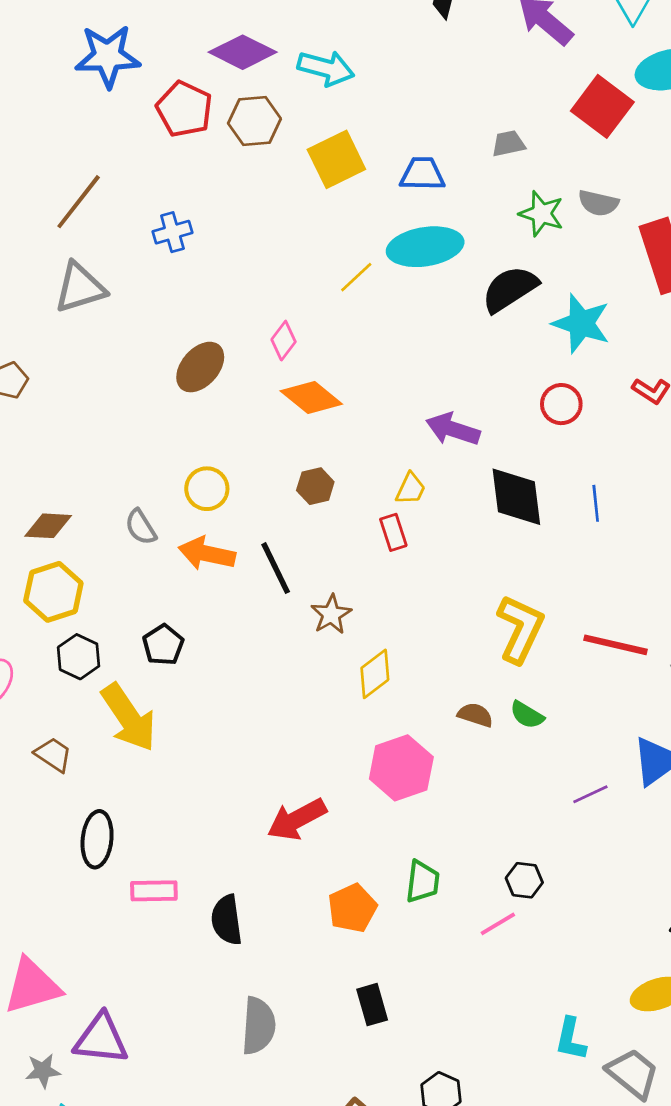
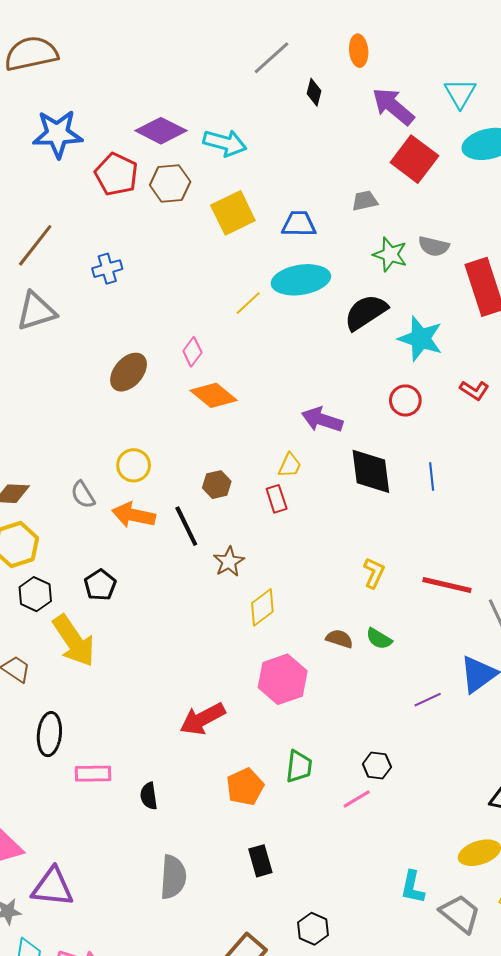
red square: (602, 106) -> (414, 159), moved
brown hexagon: (315, 486) -> (217, 485), moved
yellow L-shape: (520, 629) -> (374, 573), size x0.6
black semicircle: (227, 920) -> (149, 796), size x0.7

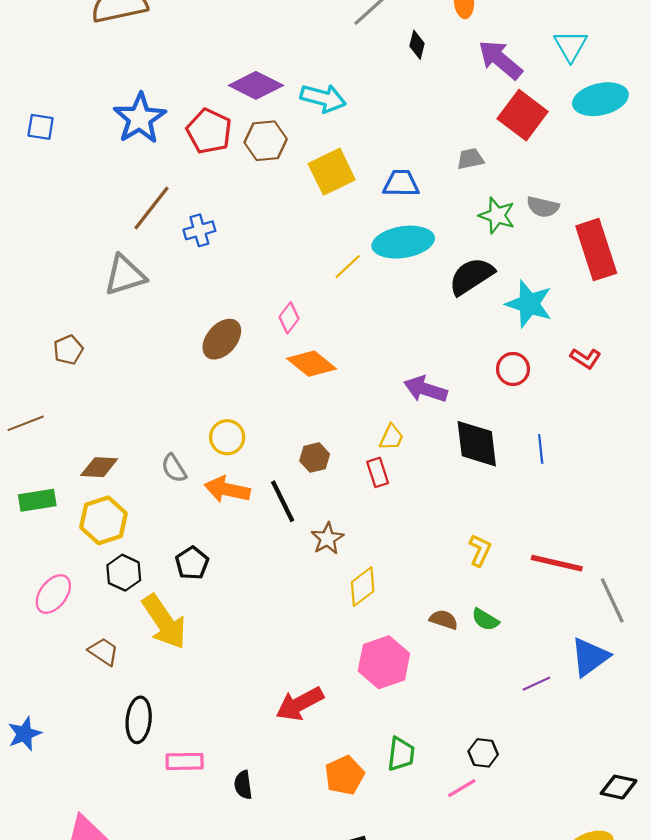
blue star: (58, 134) -> (140, 118), moved, turned -30
brown line: (35, 245) -> (151, 208), moved

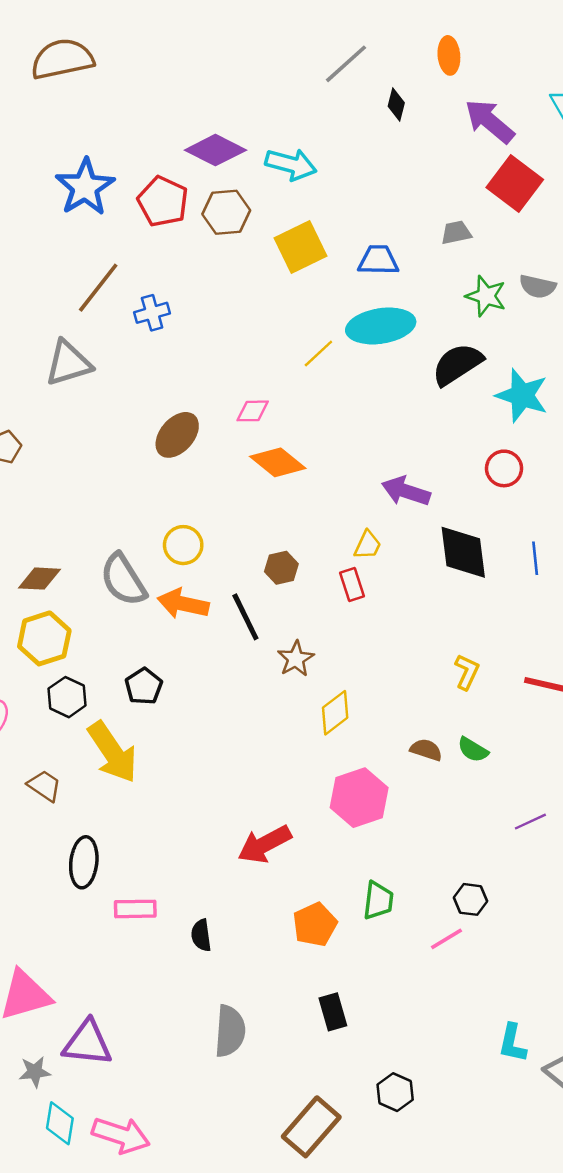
pink diamond: (289, 318) -> (253, 411), turned 52
gray semicircle: (174, 468) -> (123, 580), size x1.6

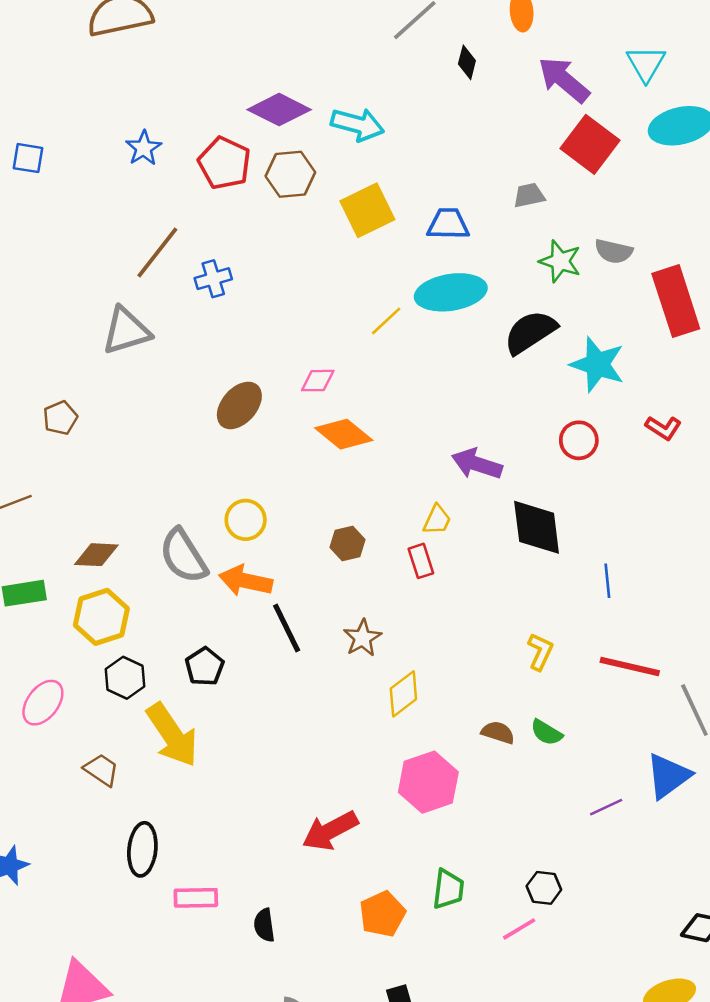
blue star: (85, 187) -> (144, 148), size x0.6
blue line: (535, 558) -> (607, 581), moved
black line: (245, 617) -> (287, 628), moved

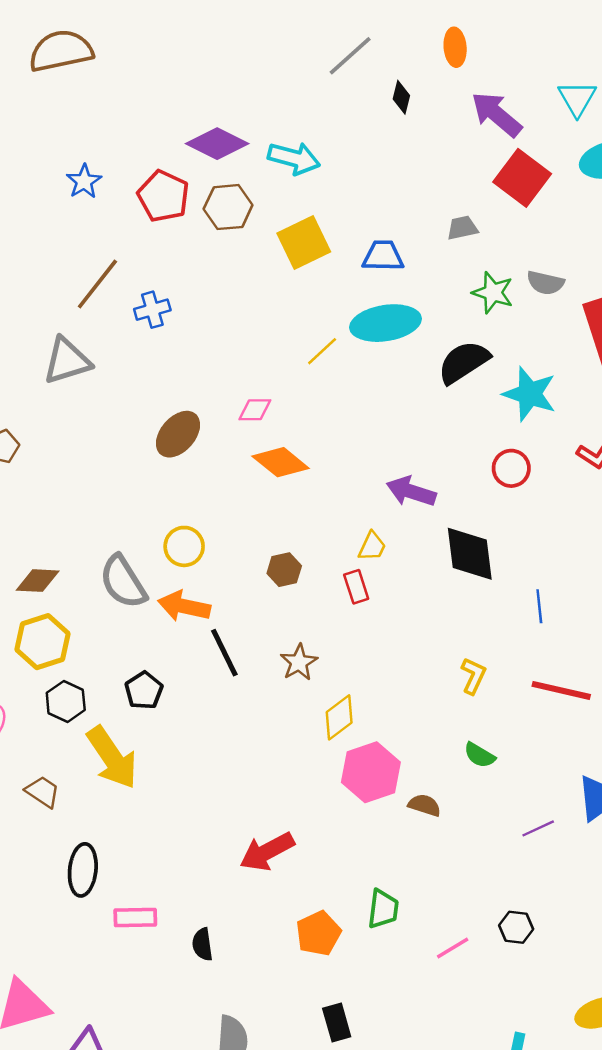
brown semicircle: (498, 732) -> (425, 805), moved
pink hexagon: (428, 782) -> (371, 772), moved
black hexagon: (544, 888) -> (516, 927), moved

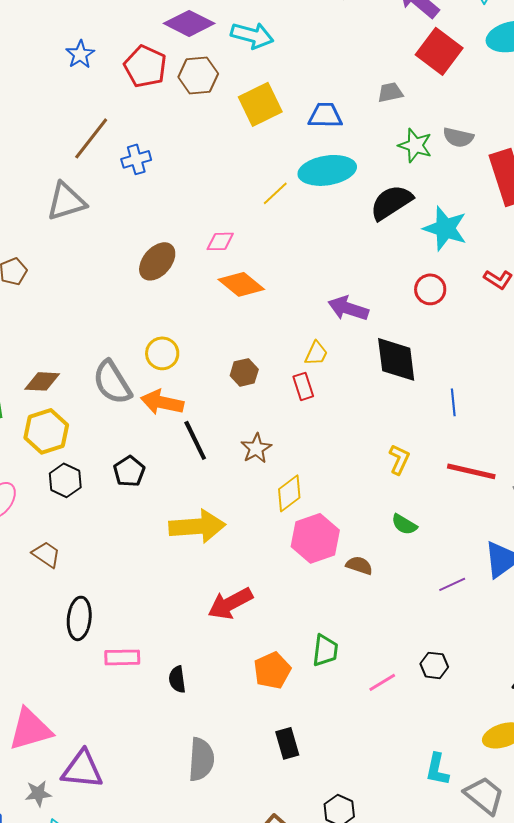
yellow arrow: (112, 758) -> (197, 526), moved, turned -60

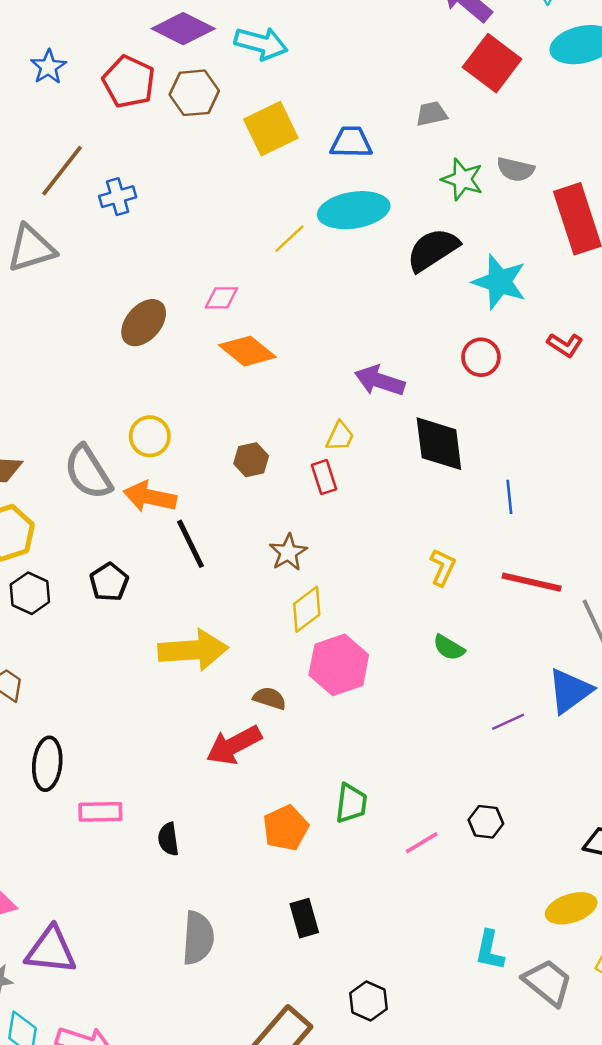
brown star: (256, 448) -> (288, 552), moved
brown semicircle: (359, 565) -> (270, 698), moved

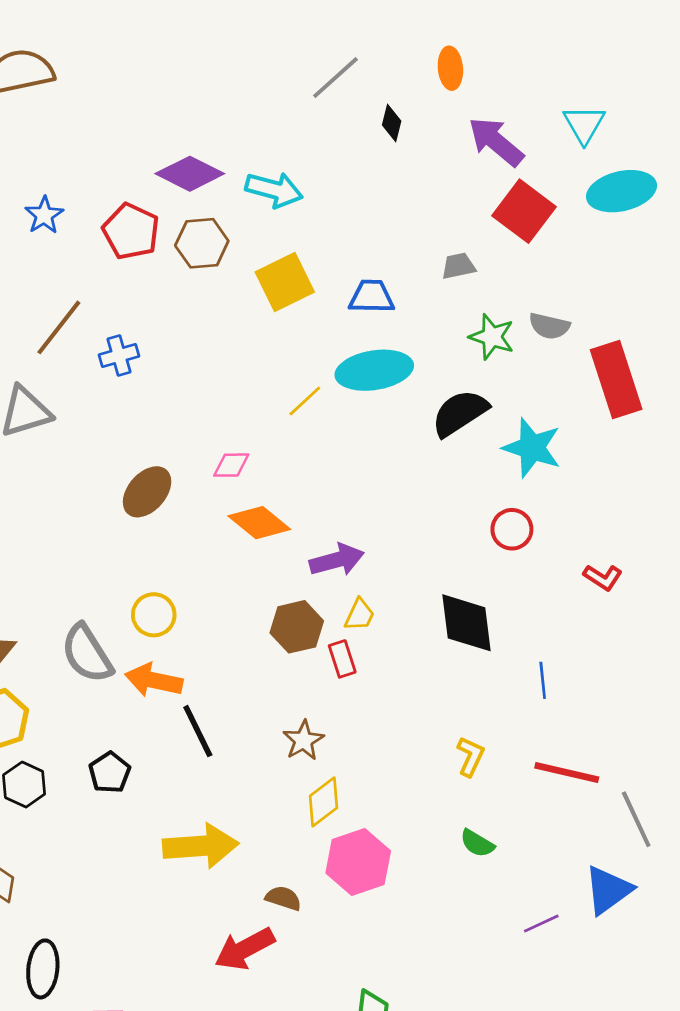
red L-shape: (565, 345) -> (603, 577), moved
purple arrow: (380, 381) -> (337, 560), moved, turned 147
brown hexagon: (251, 460) -> (297, 627), moved, size x1.4

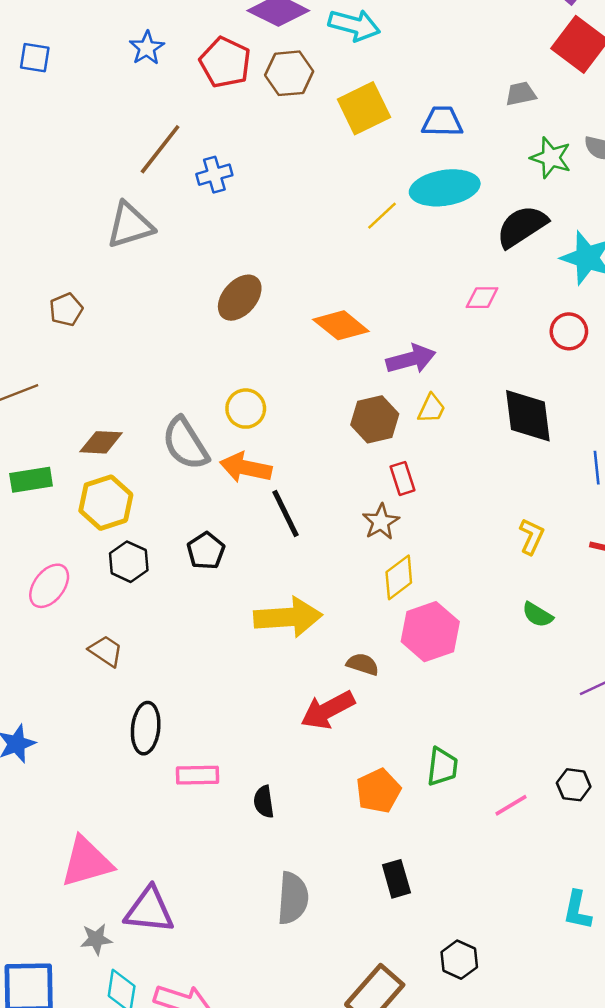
pink diamond: (231, 465) -> (482, 298), moved
red rectangle: (342, 659) -> (402, 478), moved

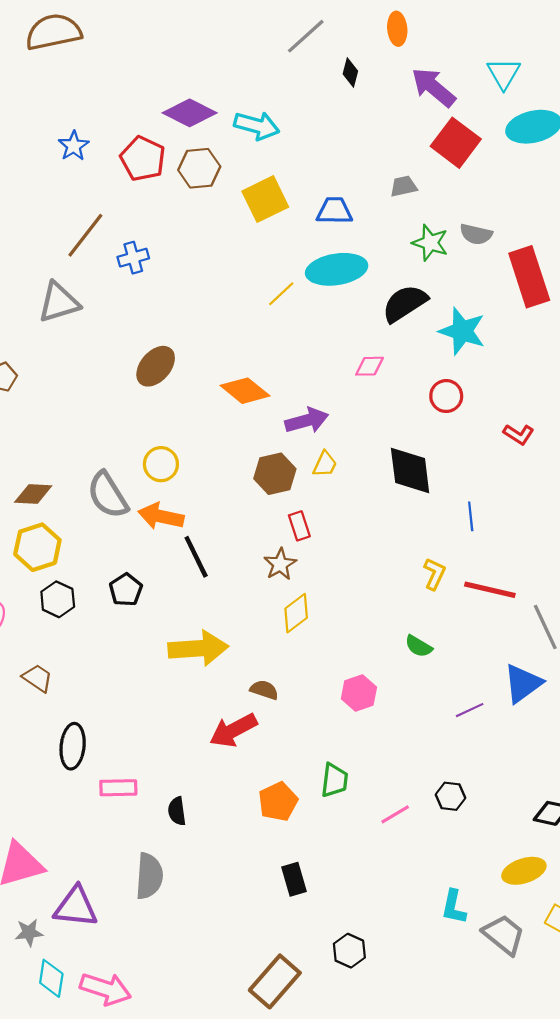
yellow L-shape: (532, 536) -> (435, 574), moved
pink hexagon: (430, 632) -> (359, 693), moved, size x0.7
gray semicircle: (293, 898) -> (149, 876), moved

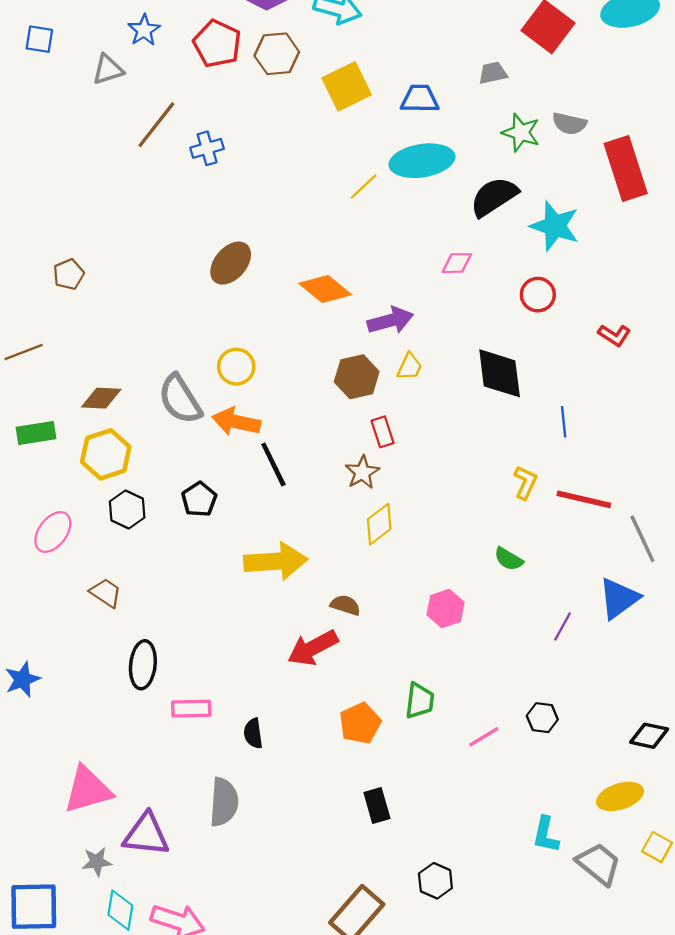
gray triangle: (59, 302) -> (108, 70), moved, size x0.7
purple line: (470, 710) -> (563, 627), turned -36

